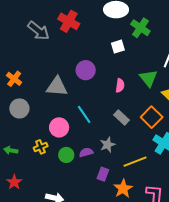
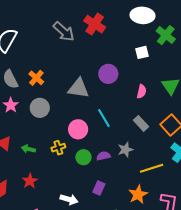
purple rectangle: (103, 174) -> (99, 188), moved

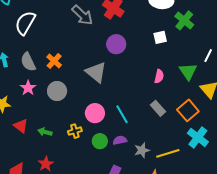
purple circle: (108, 74) -> (116, 44), moved
gray triangle: (78, 88) -> (96, 72), turned 30
cyan line: (104, 118) -> (122, 114), moved
gray star: (125, 150) -> (142, 150), moved

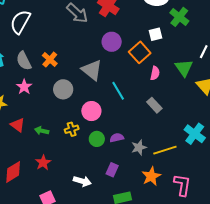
gray circle: (57, 91) -> (63, 89), moved
orange square: (188, 110) -> (140, 52), moved
cyan line: (122, 114) -> (118, 91), moved

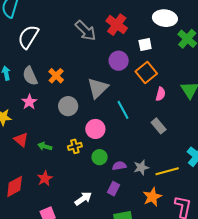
white square: (156, 34) -> (145, 45), moved
gray triangle: (92, 70) -> (98, 88), turned 35
purple semicircle: (117, 138) -> (119, 166), moved
white arrow: (82, 181) -> (83, 199), turned -54

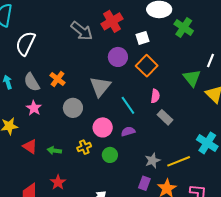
red cross: (117, 25) -> (112, 21), turned 30
pink semicircle: (161, 94) -> (155, 96), moved
purple semicircle: (119, 166) -> (128, 131), moved
purple rectangle: (114, 189) -> (144, 183), moved

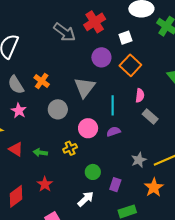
cyan line: (128, 105) -> (113, 105), turned 36
green circle: (110, 155) -> (93, 172), moved
purple rectangle: (144, 183) -> (115, 185), moved

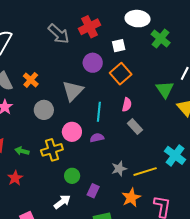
yellow cross: (70, 148) -> (52, 150), size x1.5
red star: (45, 184) -> (15, 178), moved

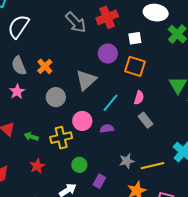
orange square: (121, 74) -> (135, 66), turned -35
cyan line: (99, 112) -> (111, 103), turned 30
red star: (15, 178) -> (37, 166), moved

